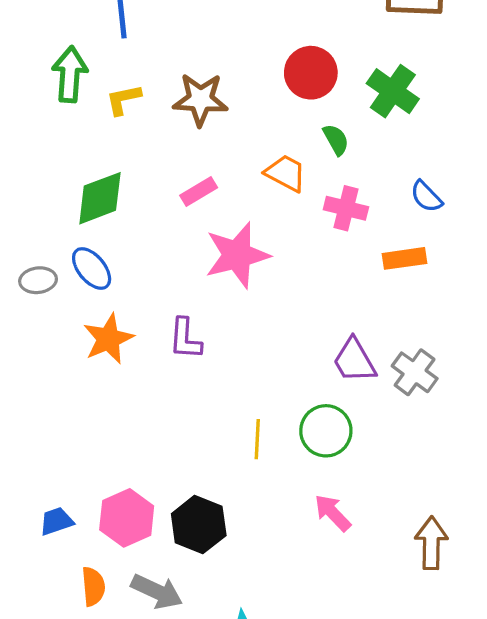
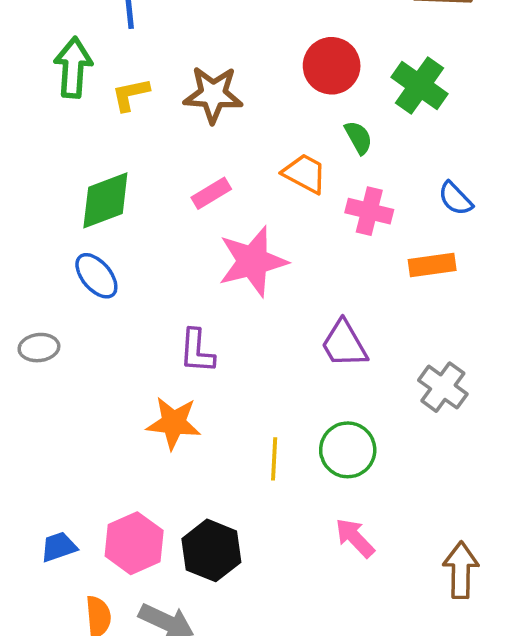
gray ellipse: (38, 280) -> (39, 348), moved
orange star: (108, 339) -> (174, 423), moved, turned 30
purple trapezoid: (354, 361) -> (344, 344), moved

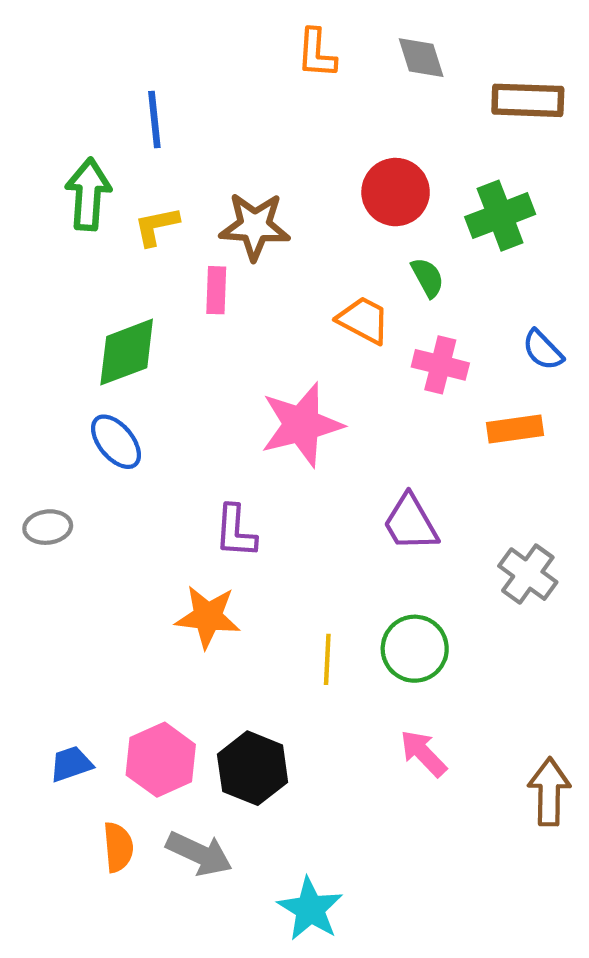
green cross: (420, 85) -> (500, 216), turned 34
pink rectangle: (211, 193) -> (216, 290), moved, turned -57

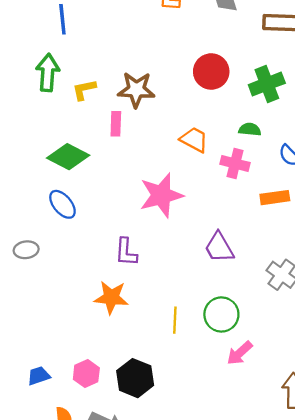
blue line: (154, 120) -> (62, 19), moved
green semicircle: (428, 277) -> (250, 129), moved, turned -55
green diamond: (127, 352) -> (68, 157), turned 48
pink arrow: (423, 753) -> (240, 353), moved, turned -88
pink hexagon: (161, 760) -> (86, 374), size x0.7

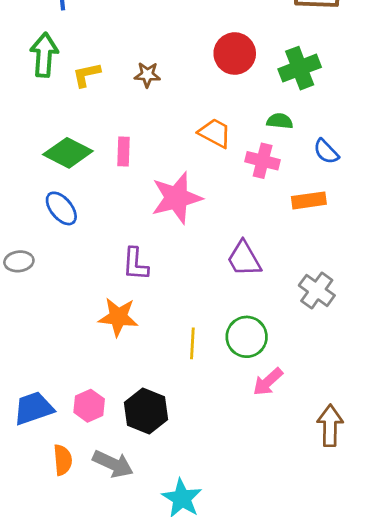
brown star: (136, 90) -> (147, 75), size x0.6
pink rectangle: (116, 124) -> (124, 151), moved
blue trapezoid: (39, 376) -> (33, 408), size x1.5

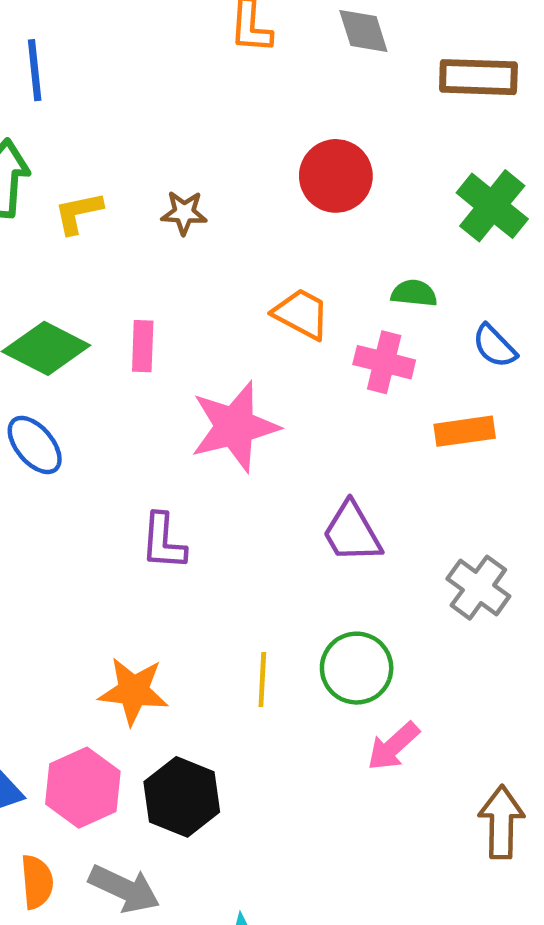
green cross: (300, 68) -> (492, 206), moved, turned -30
orange star: (118, 317) -> (134, 691), moved
pink hexagon: (89, 406) -> (83, 788), size x1.4

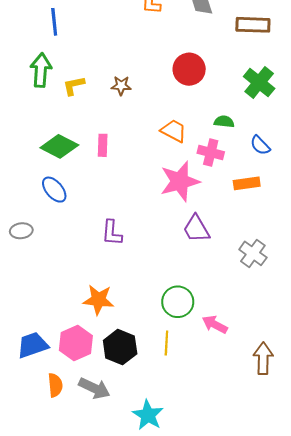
pink star: (235, 427) -> (180, 181), moved
green circle: (357, 668) -> (178, 302), moved
yellow line: (262, 680) -> (166, 343), moved
pink arrow: (393, 746) -> (215, 324), turned 70

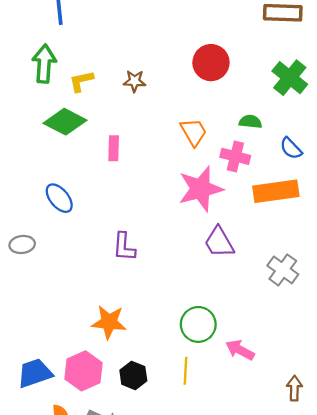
orange trapezoid: (174, 131) -> (194, 132), turned 32
green diamond: (59, 146) -> (65, 122), moved
orange rectangle: (247, 183) -> (276, 191), size x1.5
black hexagon: (120, 347) -> (133, 375), size x0.7
brown arrow: (263, 358) -> (294, 388), size x0.7

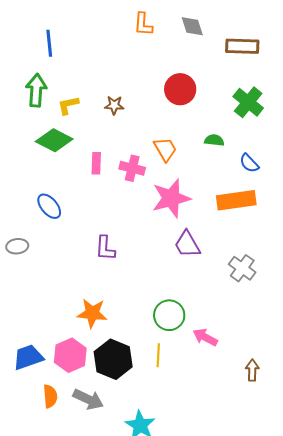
pink cross: (235, 156) -> (132, 168), moved
black hexagon: (133, 375) -> (113, 359), size x1.6

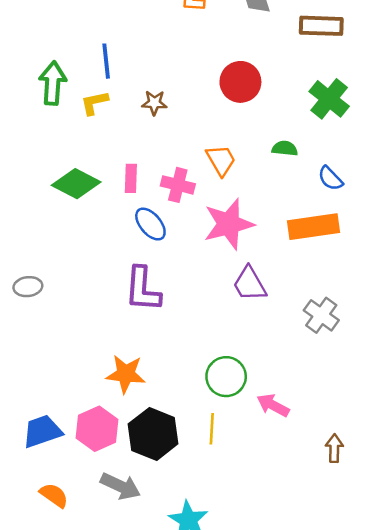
blue line: (49, 43) -> (106, 61), moved
green diamond: (54, 140) -> (76, 184), moved
blue ellipse: (49, 206) -> (150, 224), moved
purple L-shape: (105, 248) -> (143, 289), size x1.4
orange semicircle: (50, 396) -> (54, 495), moved, turned -50

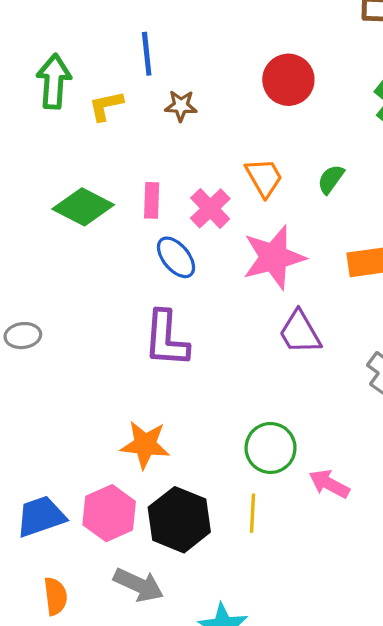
blue line: (106, 61) -> (147, 54), moved
green semicircle: (285, 148) -> (331, 179), moved, turned -60
pink cross: (178, 185) -> (210, 208), turned 32
orange semicircle: (54, 495) -> (55, 596), turned 48

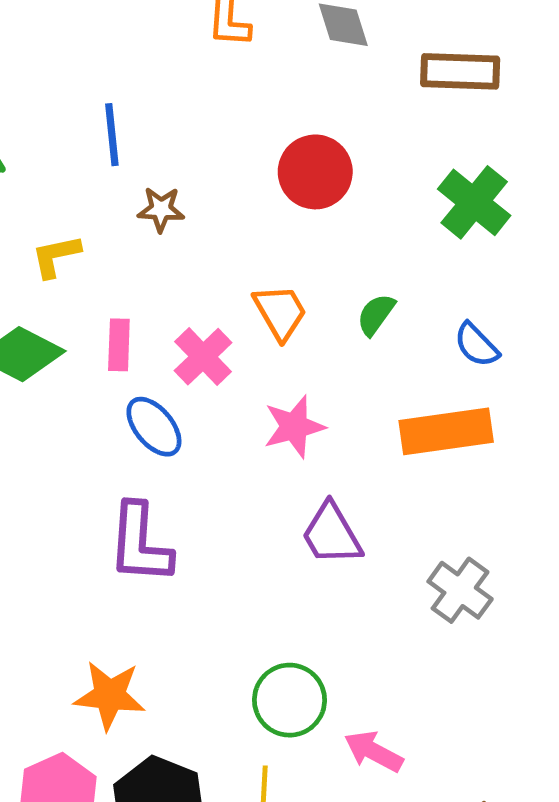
yellow L-shape: (106, 106) -> (56, 256), moved
pink star: (274, 257) -> (294, 427), size x0.7

